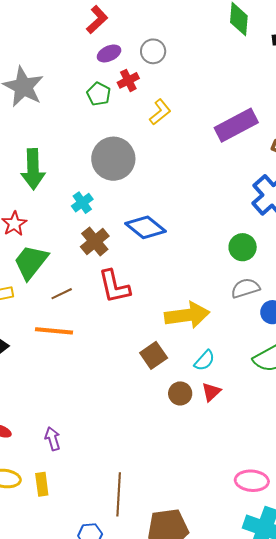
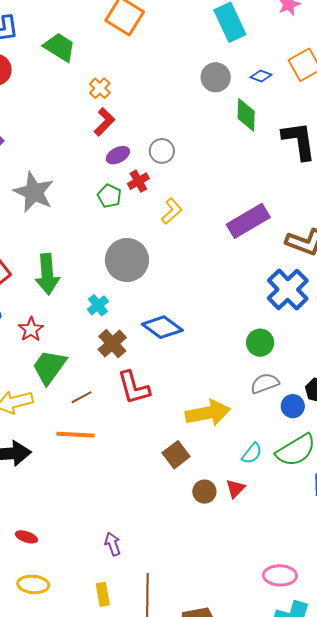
cyan semicircle: (204, 360) -> (252, 453), moved
purple arrow: (53, 439) -> (113, 544), moved
yellow rectangle: (42, 484) -> (103, 594), moved

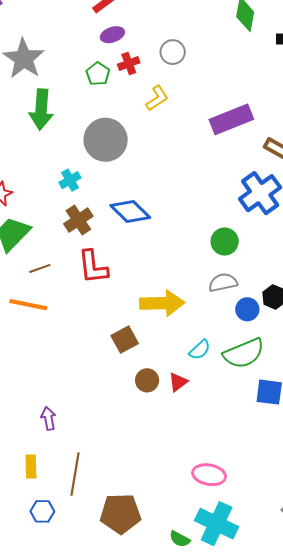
gray circle: (162, 151) -> (173, 52), moved
green arrow: (47, 274) -> (41, 109), moved

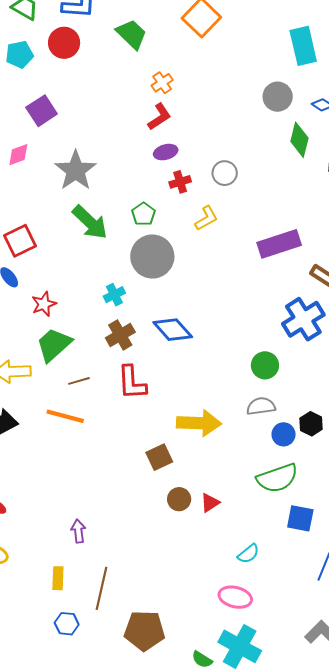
green pentagon: (98, 74) -> (143, 214), moved
green arrow: (41, 109) -> (90, 222), turned -54
cyan semicircle: (200, 350) -> (248, 554), moved

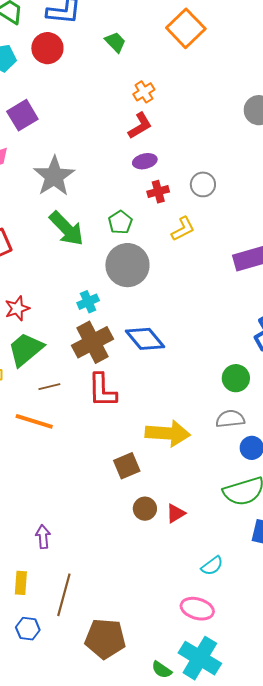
green trapezoid: (132, 34) -> (115, 42), size x0.7
brown cross: (120, 335) -> (92, 342), size x1.4

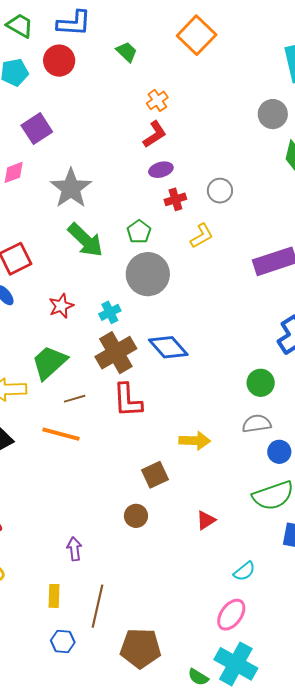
red star: (17, 308) -> (61, 306), moved
yellow arrow: (168, 433) -> (195, 441), size x0.7
brown circle: (145, 509) -> (136, 516), moved
pink ellipse: (197, 609) -> (231, 615), turned -68

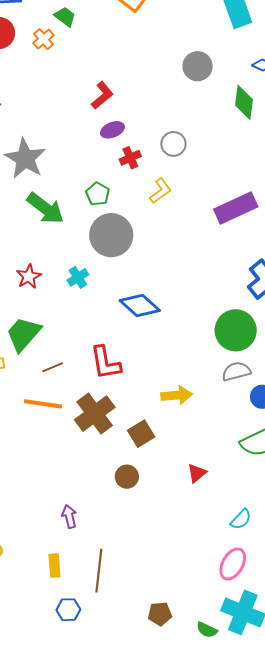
orange cross: (157, 100) -> (43, 39), moved
gray circle: (273, 114) -> (198, 66), moved
brown cross: (116, 353) -> (95, 414), moved
green circle: (261, 383) -> (236, 330), size x1.5
brown pentagon: (141, 648) -> (160, 614), moved, size x0.6

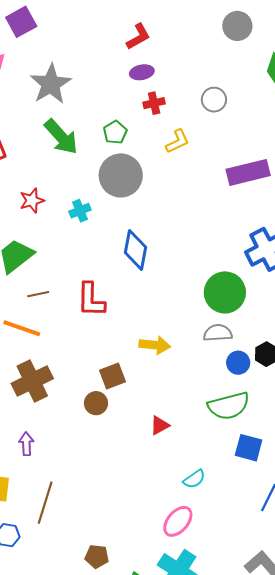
gray circle: (173, 144) -> (214, 100), moved
blue diamond: (140, 305) -> (136, 250), turned 48
brown cross: (95, 414) -> (32, 381), moved
brown circle: (127, 477) -> (96, 403), moved

